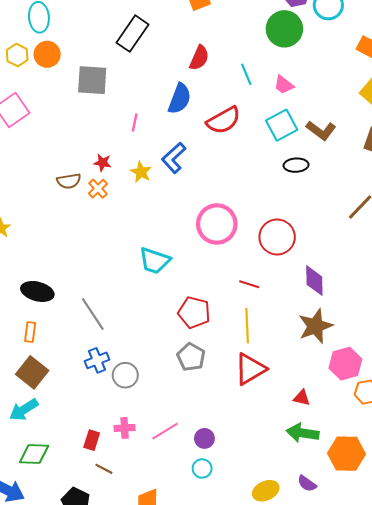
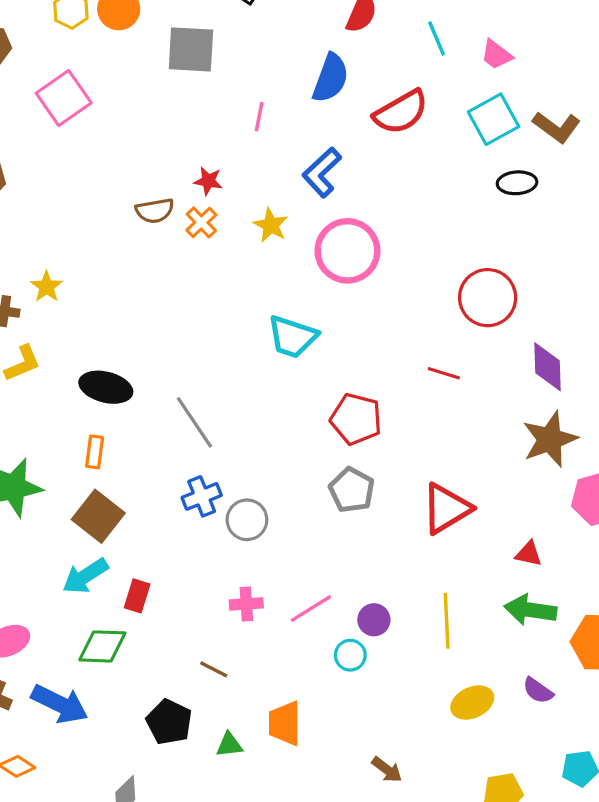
yellow star: (141, 172) -> (271, 225), moved
pink circle: (217, 224) -> (347, 251), moved
yellow line: (247, 326) -> (447, 621), moved
red rectangle: (92, 440) -> (137, 596), moved
cyan circle: (202, 468) -> (350, 655), moved

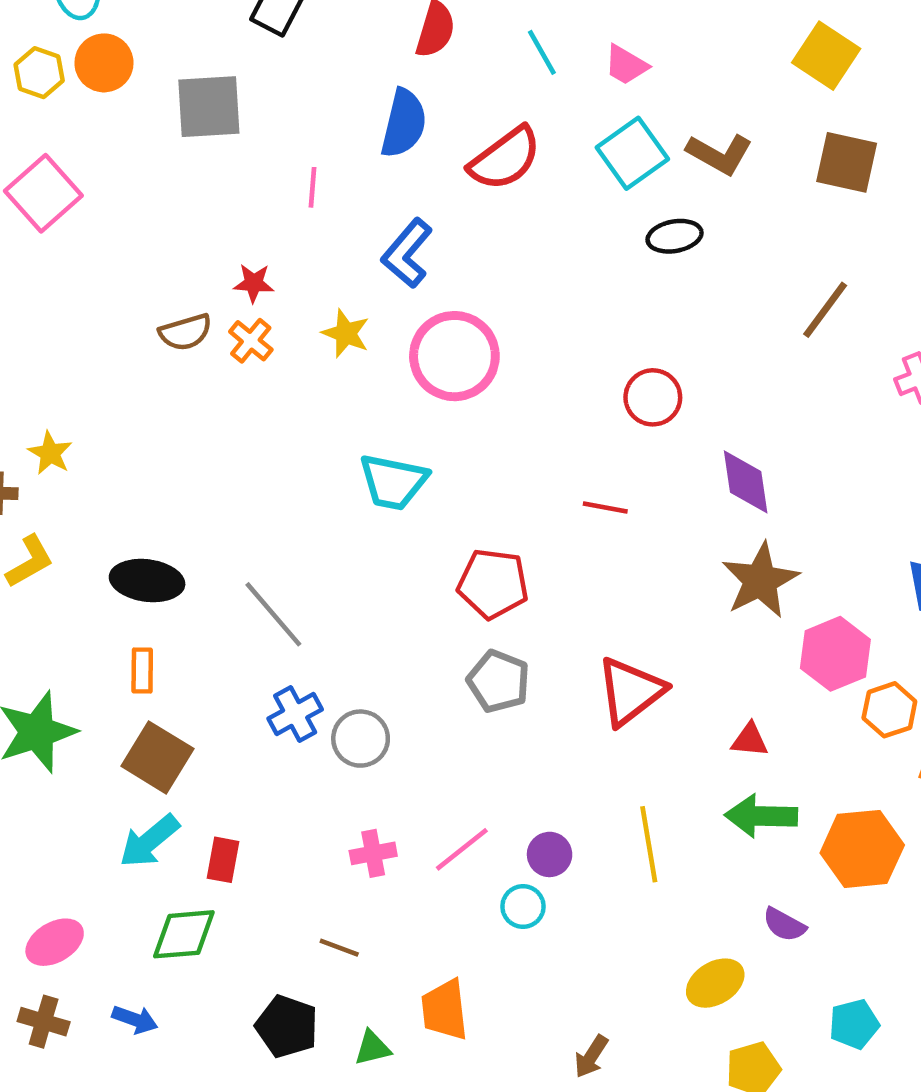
red circle: (488, 298) -> (653, 397), size x0.7
yellow ellipse: (472, 703) -> (715, 983), moved
blue arrow: (60, 704) -> (135, 1019), size x0.6
brown arrow: (387, 770) -> (591, 1056), turned 92

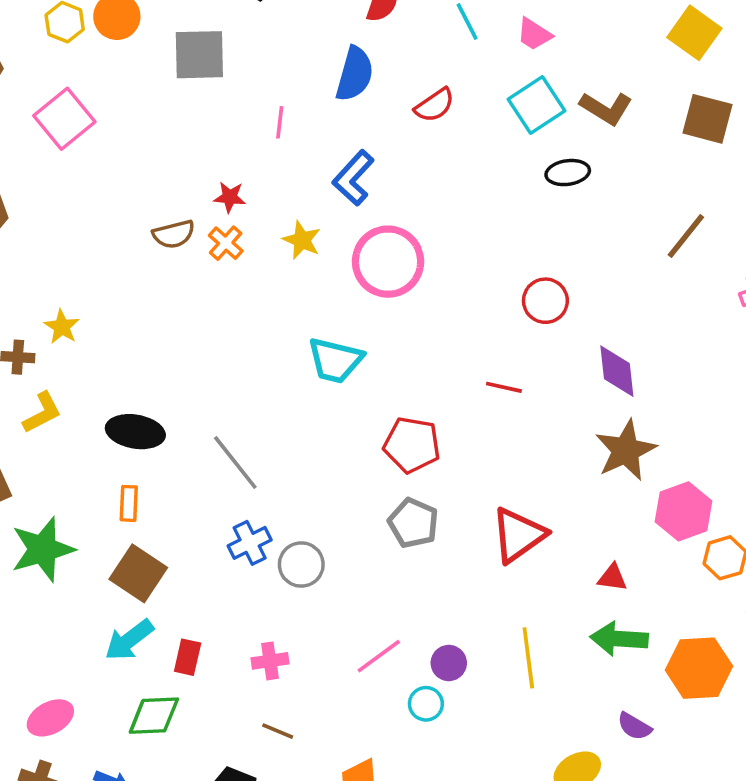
red semicircle: (505, 159) -> (435, 105), size x0.7
pink cross: (373, 853) -> (270, 661), moved

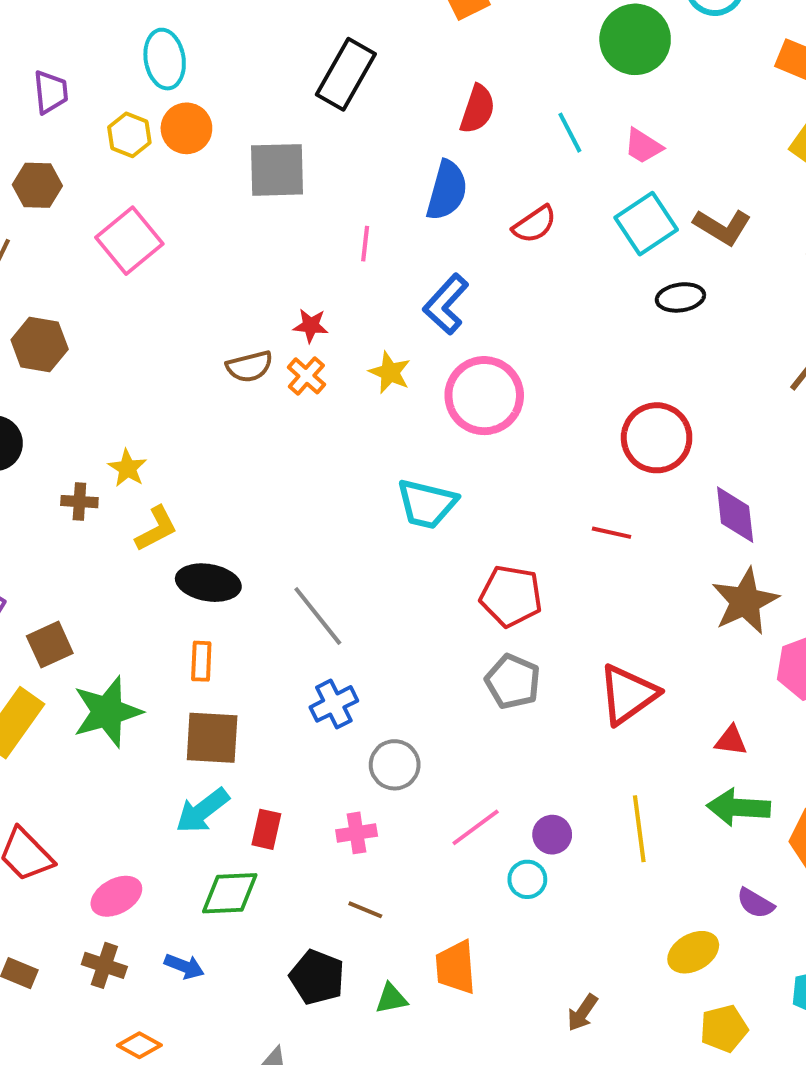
red circle: (545, 301) -> (657, 438), size x1.4
yellow L-shape: (42, 413) -> (156, 529), moved
gray circle: (301, 565) -> (395, 765), moved
brown square: (138, 573) -> (212, 738), turned -30

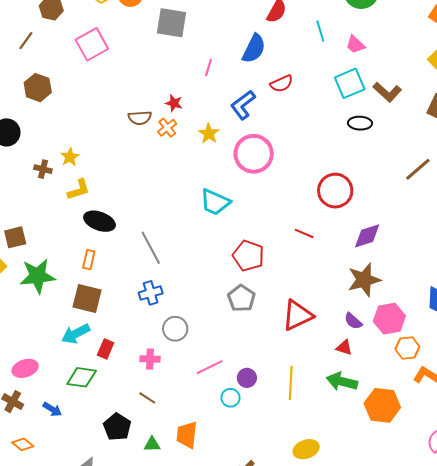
red semicircle: (534, 224) -> (282, 84), moved
purple diamond: (735, 515) -> (367, 236), turned 68
purple semicircle: (755, 903) -> (353, 321), moved

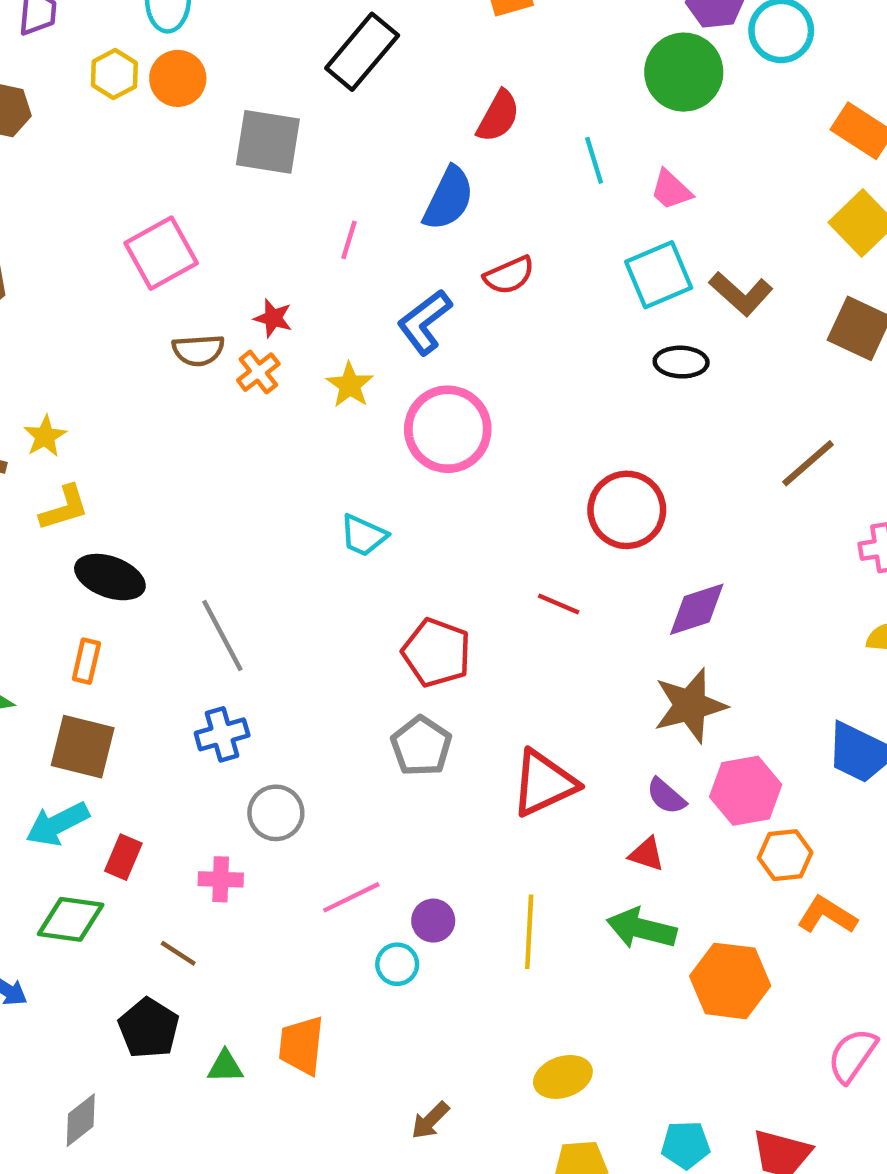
pink square: (92, 44) -> (161, 253), moved
cyan trapezoid: (215, 202) -> (363, 535), size x0.7
brown line: (147, 398) -> (178, 953), moved

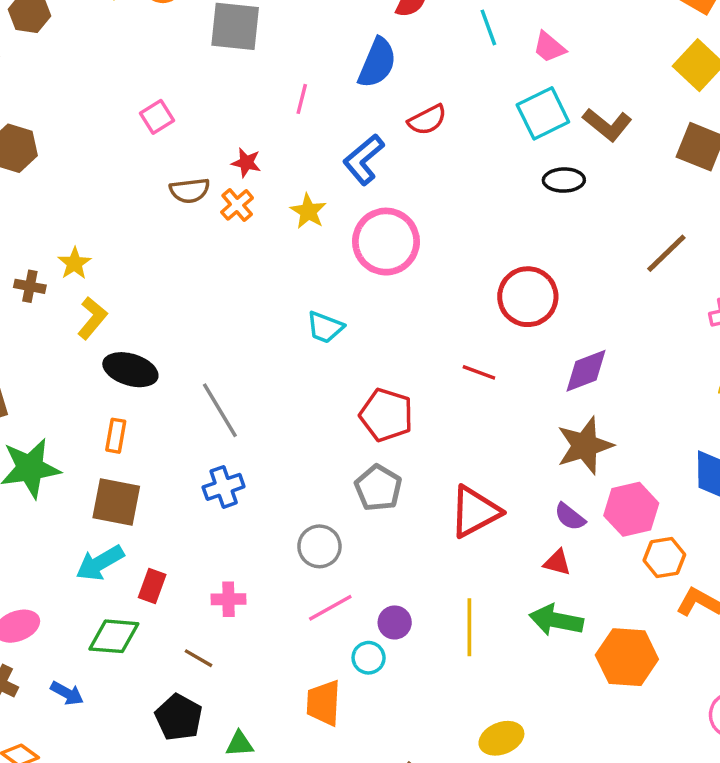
pink square: (161, 253) -> (157, 117), size x0.6
yellow L-shape: (64, 508) -> (92, 318), turned -30
gray circle: (276, 813) -> (319, 546), moved
orange trapezoid: (301, 1045) -> (324, 703), moved

